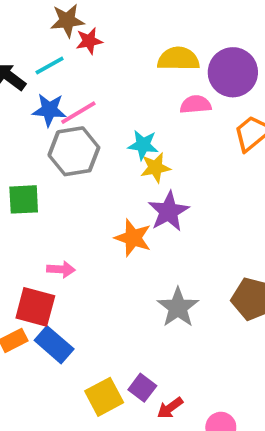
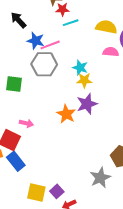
cyan line: (50, 66) -> (71, 23), moved
gray star: (178, 307) -> (100, 178), moved
yellow square: (104, 397) -> (36, 193), turned 30

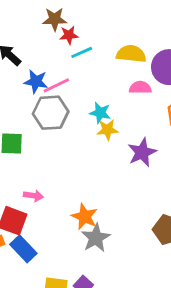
purple star: (87, 104) -> (142, 152), moved
orange star: (66, 114) -> (85, 217), moved
gray star: (100, 178) -> (96, 238), moved

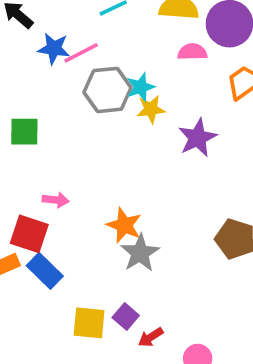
gray hexagon: (51, 113) -> (108, 90), moved
cyan star: (100, 113) -> (140, 87), turned -30

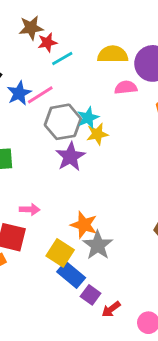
blue star: (54, 49) -> (19, 93), turned -30
purple star: (198, 138) -> (70, 157), moved
blue rectangle: (45, 271) -> (71, 275), moved
yellow square: (89, 323) -> (60, 253), moved, turned 32

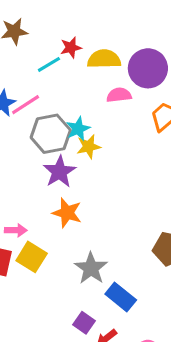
red star: (47, 42) -> (71, 47), moved
orange star: (84, 225) -> (67, 213), moved
yellow square: (60, 253) -> (32, 257), moved
blue rectangle: (71, 275) -> (121, 297), moved

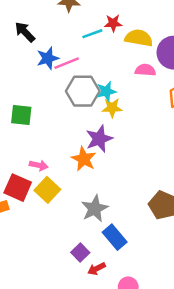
purple star: (60, 172) -> (99, 139), moved

